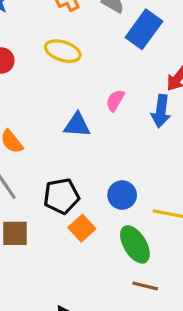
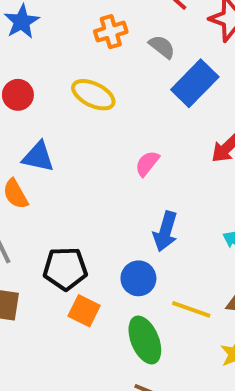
blue arrow: (161, 111) -> (165, 231), moved
blue triangle: (77, 125) -> (38, 157), moved
orange square: (82, 228) -> (84, 311), turned -30

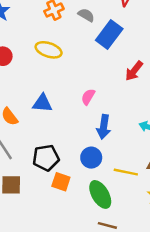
blue triangle: (38, 157) -> (42, 103), moved
pink semicircle: (147, 163) -> (88, 97), moved

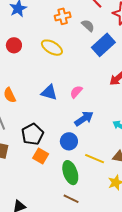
blue triangle: (42, 103) -> (49, 92), moved
blue arrow: (104, 127) -> (84, 119), turned -144
black pentagon: (46, 158) -> (32, 134), turned -30

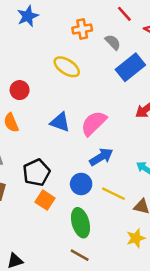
red circle: (14, 45) -> (20, 90), moved
pink semicircle: (76, 92) -> (94, 123), size x1.6
yellow line: (95, 159) -> (113, 194), moved

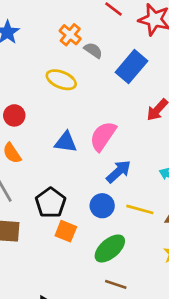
orange cross: (82, 29) -> (70, 35), turned -30
gray semicircle: (113, 42) -> (93, 50), moved
green ellipse: (81, 223) -> (110, 248), turned 76

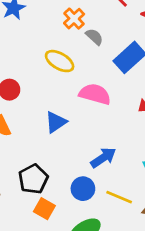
pink semicircle: (103, 136) -> (95, 94), moved, turned 64
blue triangle: (66, 142) -> (56, 122), turned -50

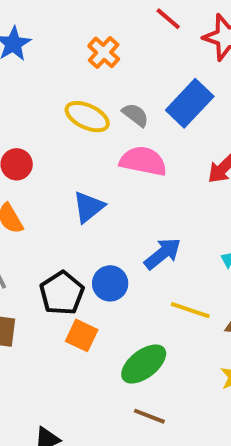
gray semicircle: (94, 37) -> (135, 115), moved
blue circle: (83, 189) -> (110, 283), moved

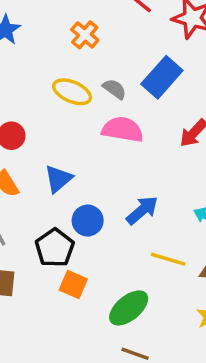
blue triangle: (89, 207) -> (58, 179), moved
blue circle: (110, 283) -> (88, 221), moved

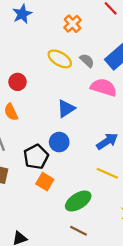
pink semicircle: (123, 129) -> (104, 87), moved
blue triangle: (58, 179) -> (66, 109), moved
blue arrow: (142, 210) -> (107, 141), moved

